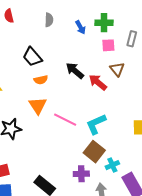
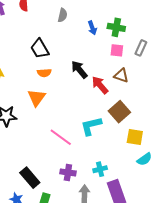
brown triangle: (117, 69) -> (121, 76), turned -42
pink line: (65, 120) -> (61, 137), moved
brown square: (94, 152) -> (119, 112), moved

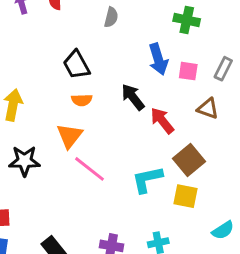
green cross: (116, 27) -> (187, 20), moved
blue arrow: (92, 28) -> (158, 59), moved, size x1.5
brown triangle: (121, 76) -> (208, 109), moved
pink line: (61, 137) -> (90, 169), moved
yellow square: (135, 137) -> (186, 196), moved

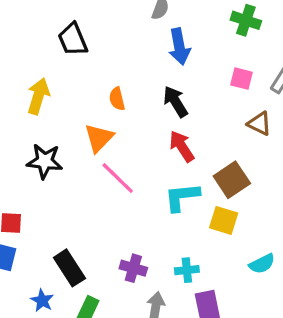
blue arrow: (158, 59) -> (179, 47), moved
black trapezoid: (76, 65) -> (73, 39), moved
orange semicircle: (82, 100) -> (117, 99), turned 72
red arrow: (162, 121) -> (182, 146), moved

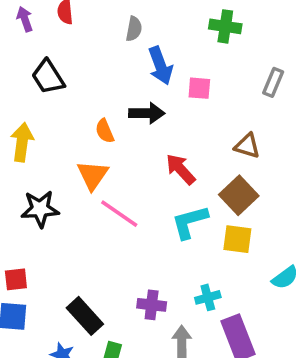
pink square: (241, 79) -> (199, 88), moved
black arrow: (175, 102) -> (147, 113), moved, turned 132
brown triangle: (259, 124) -> (247, 146), moved

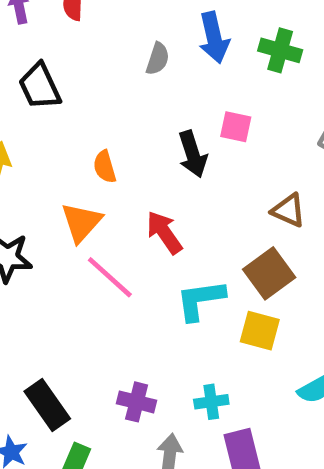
gray semicircle: (134, 29) -> (158, 59), moved
blue arrow: (160, 66) -> (214, 38), moved
black arrow: (147, 113) -> (193, 154), moved, turned 64
red arrow: (181, 169) -> (164, 232), moved

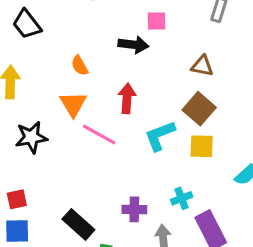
black arrow: (193, 154) -> (133, 45), turned -52
red arrow: (164, 232) -> (127, 98), turned 52

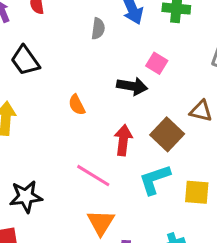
pink square: (157, 21) -> (157, 63), turned 30
orange triangle: (73, 104) -> (101, 223), moved
brown square: (199, 109) -> (167, 134), moved
black star: (31, 137) -> (26, 197), moved

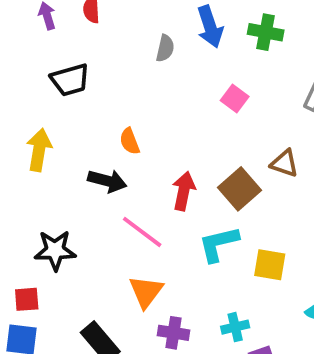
black trapezoid: (25, 61) -> (70, 80), turned -76
black arrow: (132, 86) -> (107, 181), moved

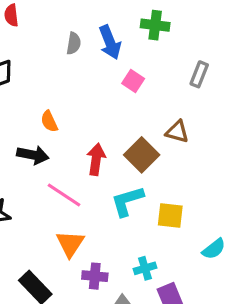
blue arrow: (210, 27) -> (110, 42), moved

